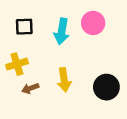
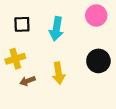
pink circle: (93, 23) -> (96, 15), moved
black circle: (106, 87) -> (98, 61), moved

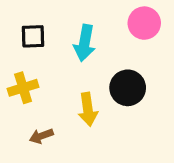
black circle: (98, 61) -> (128, 88), moved
brown arrow: (28, 81) -> (41, 136), moved

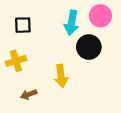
cyan arrow: (84, 43) -> (71, 23), moved
black circle: (128, 88) -> (89, 47), moved

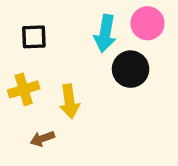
yellow arrow: (61, 76) -> (69, 101), moved

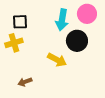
yellow cross: (24, 89) -> (14, 43), moved
yellow arrow: (69, 101) -> (57, 60), moved, turned -54

